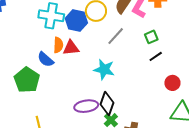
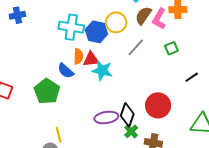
black line: (156, 56) -> (192, 77), moved
cyan star: (104, 69) -> (102, 70), moved
red circle: (172, 83) -> (158, 105), moved, size x1.6

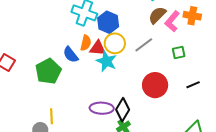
yellow circle: (116, 22) -> (115, 43), moved
red circle: (158, 105) -> (155, 85), moved

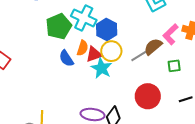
brown semicircle: (157, 15) -> (153, 47), moved
red triangle: (98, 48) -> (94, 54), turned -30
green pentagon: (48, 71) -> (59, 26), moved

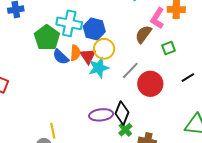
red triangle: (94, 54) -> (88, 56), turned -30
gray line: (140, 55) -> (130, 70), moved
blue semicircle: (66, 58) -> (61, 57), moved
cyan star: (101, 68) -> (99, 68), turned -30

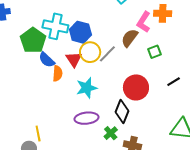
orange semicircle: (75, 53) -> (58, 73), moved
cyan star: (99, 68) -> (87, 88), moved
gray line: (130, 70) -> (107, 54), moved
black diamond: (122, 113) -> (122, 112), moved

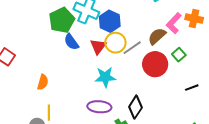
green square: (155, 52) -> (179, 55), turned -32
orange semicircle: (58, 73) -> (43, 82), moved
red circle: (136, 87) -> (155, 64), moved

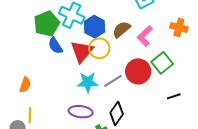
pink L-shape: (174, 23) -> (145, 36), moved
brown semicircle: (157, 36) -> (121, 29), moved
red triangle: (98, 47) -> (82, 51), size x1.4
gray line: (132, 48) -> (113, 81), moved
green square: (179, 55) -> (162, 63), size x1.5

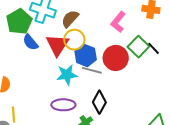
blue hexagon: (95, 27) -> (86, 55), moved
brown semicircle: (121, 29) -> (70, 19), moved
gray line: (113, 81) -> (92, 70), turned 54
black line: (174, 96) -> (154, 48), moved, turned 72

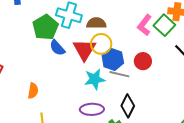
brown semicircle: (70, 19) -> (96, 23), turned 48
green square: (138, 47) -> (164, 25), moved
red circle: (116, 58) -> (143, 61), size x0.7

